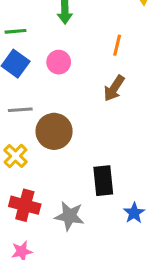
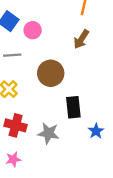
pink circle: (59, 62) -> (33, 30), moved
brown circle: (54, 131) -> (51, 73), moved

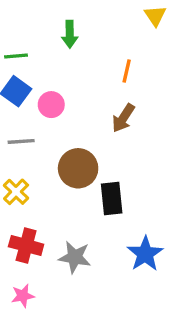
black rectangle: (73, 107) -> (112, 198), moved
blue star: (96, 131) -> (145, 254), size x1.5

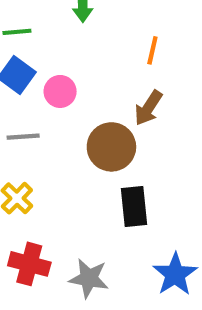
brown circle: (78, 168) -> (111, 147), moved

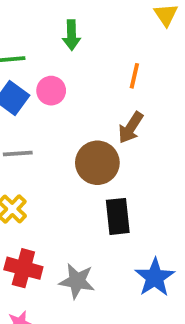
pink circle: (60, 91) -> (51, 91), moved

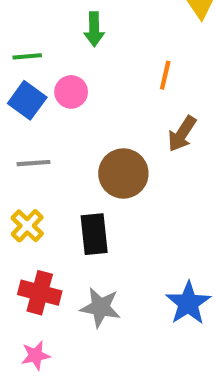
brown arrow: (131, 128) -> (182, 134), moved
black rectangle: (118, 216) -> (94, 234), moved

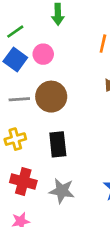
green line: (27, 56) -> (15, 32), turned -30
brown circle: (123, 173) -> (51, 97), moved
yellow cross: (27, 226) -> (15, 139), turned 30

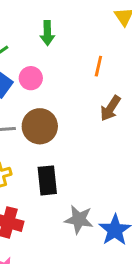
gray star: (62, 191) -> (79, 219), moved

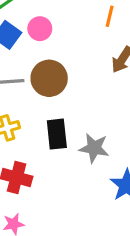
gray star: (79, 219) -> (94, 148), moved

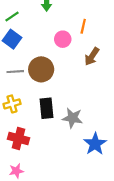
pink circle: (40, 29) -> (63, 39), moved

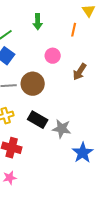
orange line: (83, 26) -> (74, 30), moved
black rectangle: (47, 108) -> (38, 120), turned -54

